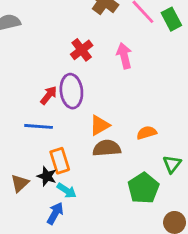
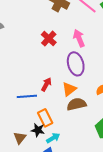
purple ellipse: (71, 91) -> (76, 64), moved
red arrow: (49, 95) -> (46, 84), moved
cyan arrow: (67, 191) -> (53, 138), turned -56

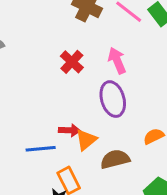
red arrow: (46, 84) -> (69, 130), turned 64
orange triangle: (69, 89) -> (86, 140), moved

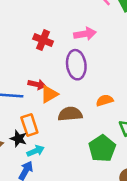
pink arrow: (117, 61) -> (85, 34), turned 95
red cross: (72, 62) -> (43, 40), moved, turned -30

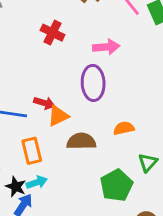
red cross: (43, 40) -> (53, 33), moved
black star: (18, 139) -> (16, 187), moved

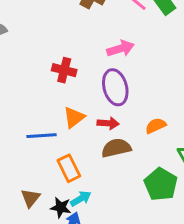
red cross: (53, 33) -> (64, 70), moved
red arrow: (44, 103) -> (108, 123), moved
orange triangle: (58, 116) -> (74, 117), moved

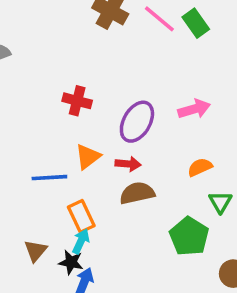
pink arrow: (120, 49) -> (194, 109), moved
purple ellipse: (115, 87) -> (137, 122), turned 44
orange semicircle: (156, 126) -> (200, 167), moved
cyan arrow: (81, 199) -> (81, 241), moved, turned -35

